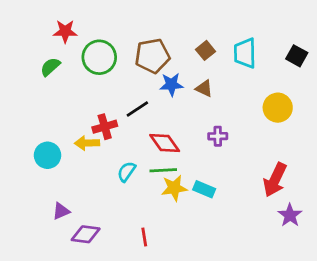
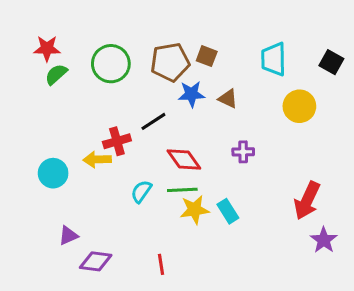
red star: (65, 31) -> (47, 48), moved
brown square: (205, 50) -> (207, 56), moved, turned -30
yellow circle: (278, 108) -> (299, 106), moved
cyan rectangle: (204, 189) -> (228, 211), turned 35

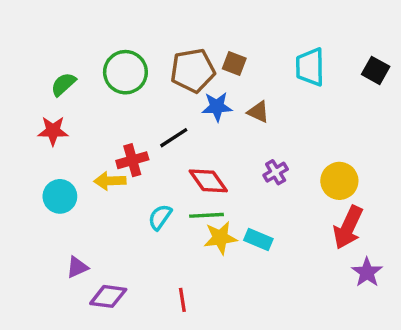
red star: (47, 48) -> (53, 131), moved
yellow circle: (299, 106) -> (339, 181), moved
purple cross: (243, 152) -> (276, 172), turned -30
cyan rectangle: (228, 211) -> (258, 240), turned -35

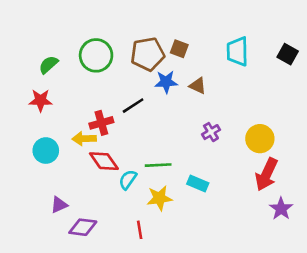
red diamond: (208, 181) -> (104, 161), moved
cyan semicircle: (160, 217) -> (128, 180), moved
yellow star: (220, 238) -> (159, 198), moved

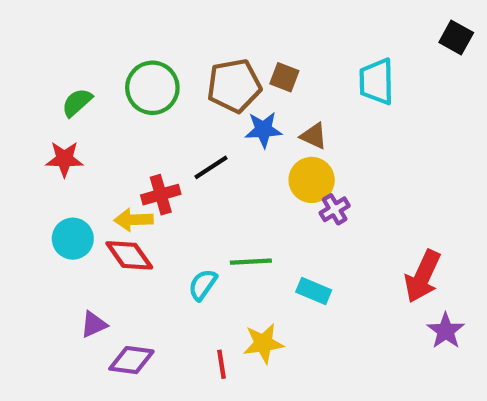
black square: (288, 54) -> (456, 37), moved
yellow circle: (260, 139) -> (312, 180), moved
red diamond: (104, 161) -> (129, 255), moved
yellow star: (159, 198) -> (263, 343), moved

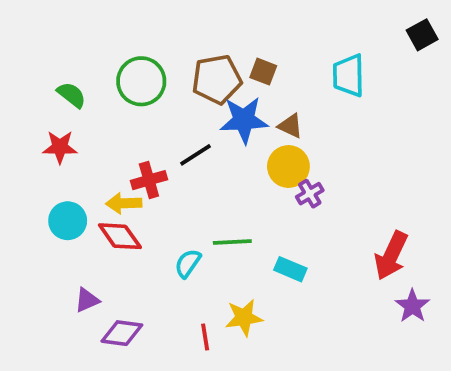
black square: (456, 37) -> (422, 35), turned 32
green semicircle: (77, 102) -> (72, 95), turned 80
blue star: (263, 130) -> (244, 120), size x1.4

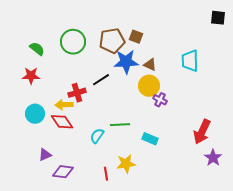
black square: (422, 35) -> (218, 18), turned 35
cyan trapezoid: (348, 75) -> (190, 61), moved
purple cross: (310, 194) -> (160, 100), turned -32

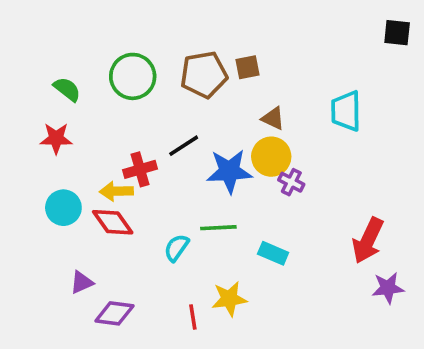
brown square: (136, 37) -> (248, 67), turned -32
blue star: (126, 62) -> (229, 171), moved
purple star: (213, 158) -> (388, 288), turned 30

